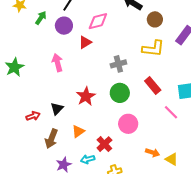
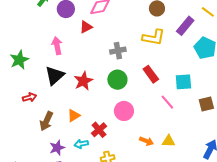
green star: (14, 67) -> (19, 60), moved
black triangle: (57, 109) -> (55, 76), moved, size x1.5
yellow triangle: (172, 159) -> (169, 141), moved, turned -32

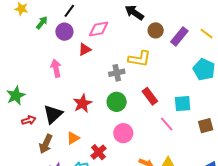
purple rectangle: (185, 26) -> (179, 36), moved
yellow L-shape: (154, 37) -> (139, 59), moved
green star: (19, 60) -> (16, 96), moved
black triangle: (55, 76) -> (53, 114), moved

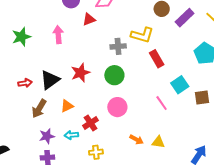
green star: (16, 96) -> (21, 37), moved
red rectangle: (150, 96) -> (157, 59), moved
cyan square: (183, 104) -> (180, 85), turned -36
brown square: (206, 126) -> (202, 97), moved

